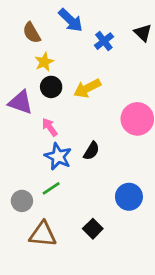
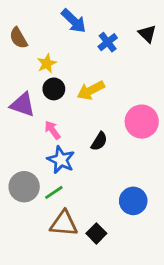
brown semicircle: (32, 33) -> (18, 38), moved
black semicircle: (91, 151) -> (99, 141), moved
gray circle: (22, 201) -> (24, 187), moved, size x1.4
brown triangle: (43, 234) -> (64, 224), moved

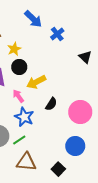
black triangle: (147, 34) -> (85, 57), moved
yellow arrow: (91, 90) -> (36, 82), moved
pink circle: (142, 122) -> (80, 112), moved
black square: (96, 233) -> (58, 169), moved

